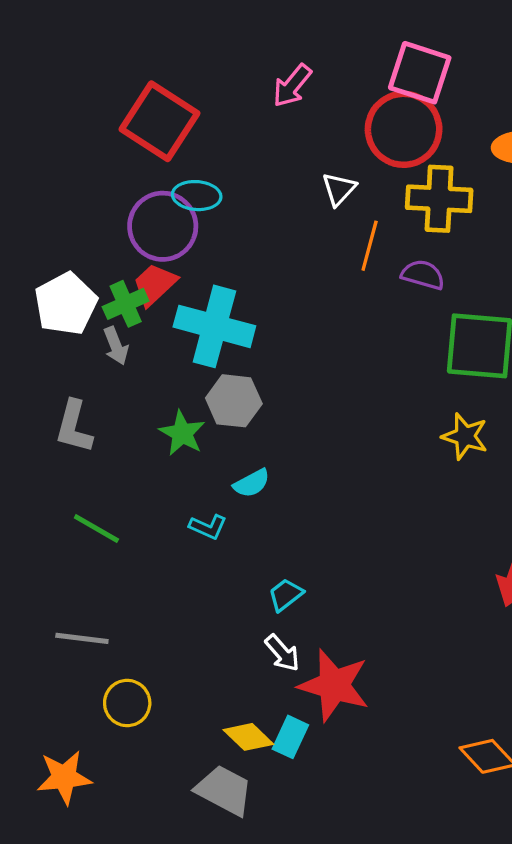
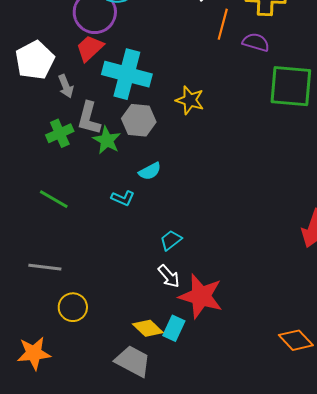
green cross: (126, 304) -> (60, 133), moved
gray L-shape: (74, 427) -> (89, 118), moved
yellow star: (465, 436) -> (190, 100), moved

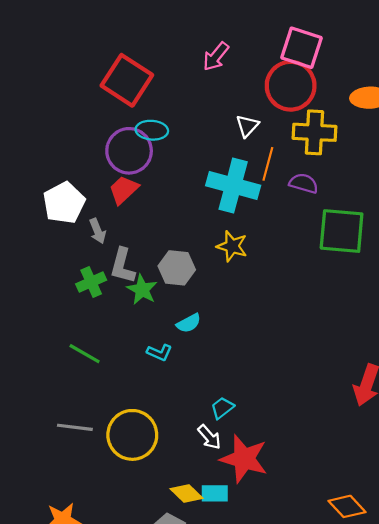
cyan cross: (127, 74) -> (233, 185), moved
cyan trapezoid: (171, 240) -> (222, 408), moved
yellow circle: (73, 307) -> (132, 435), moved, size x1.6
cyan rectangle: (174, 328) -> (215, 493), turned 65

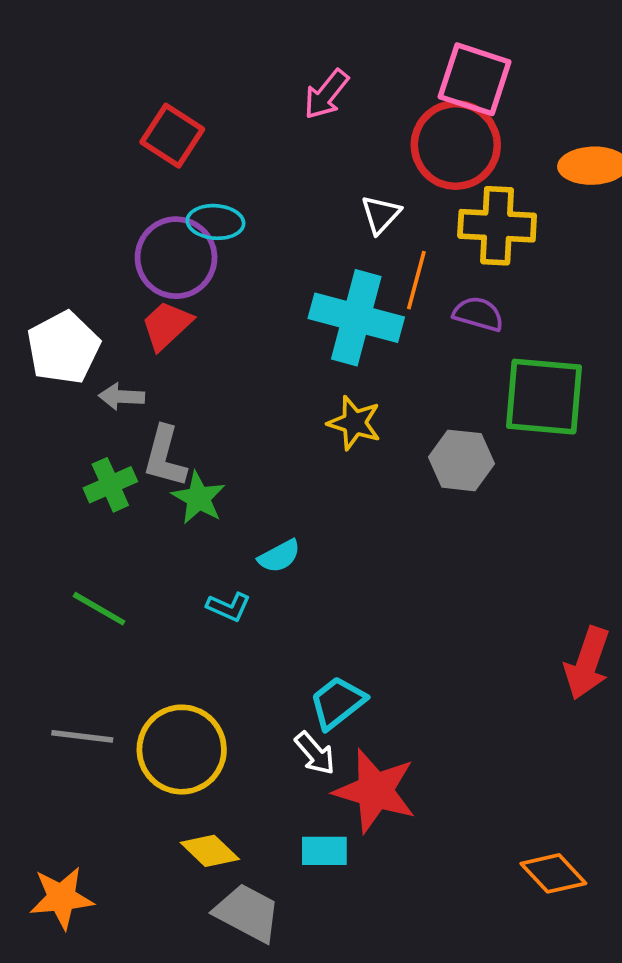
red square: (127, 80) -> (172, 136), size x0.7
gray arrow: (98, 231) -> (122, 397), turned 115
gray hexagon: (177, 268) -> (461, 460), moved
cyan trapezoid: (222, 408) -> (337, 703), size x1.4
yellow diamond: (187, 493) -> (210, 851), moved

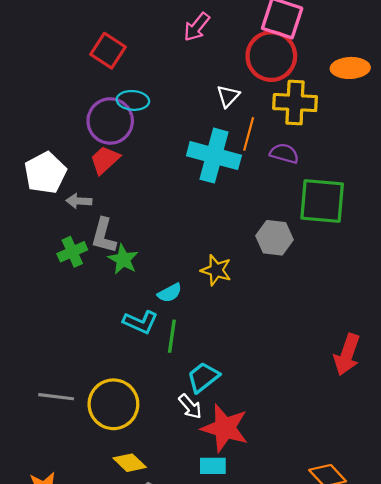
yellow star: (354, 423) -> (216, 270), moved
cyan L-shape: (229, 607) -> (140, 322), size x1.4
green line: (99, 609) -> (172, 336), moved, turned 68
cyan rectangle: (324, 851) -> (213, 466), moved

